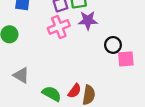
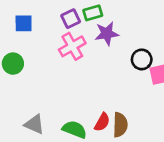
gray triangle: (21, 75) -> (34, 124), moved

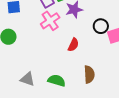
red semicircle: (102, 122) -> (73, 45), moved

